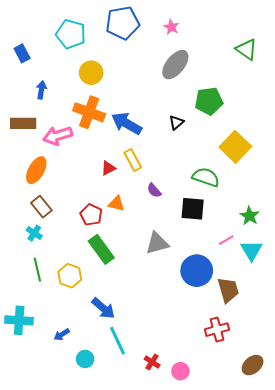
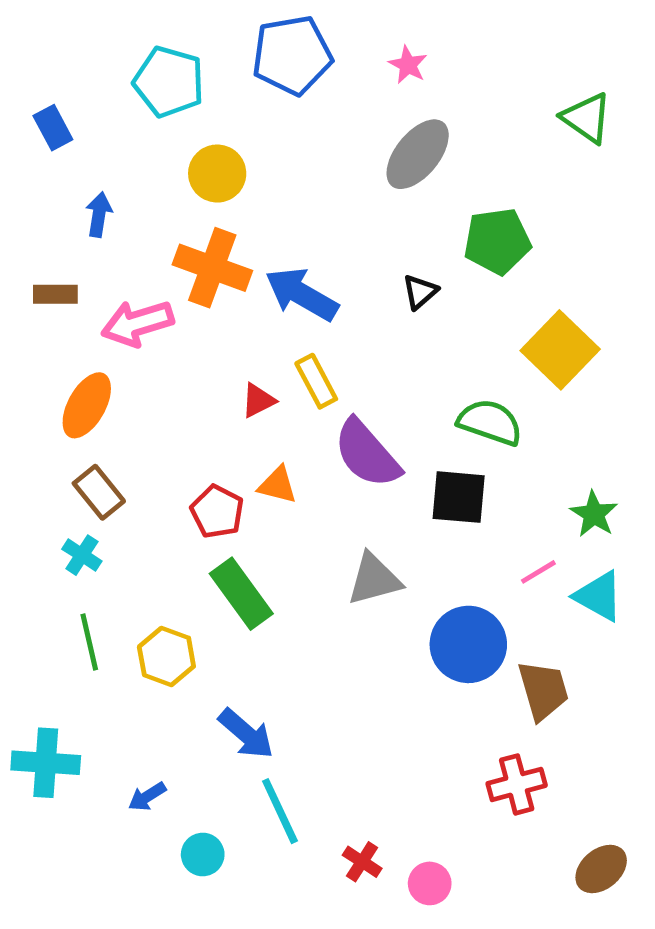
brown rectangle: (23, 123) -> (55, 294), size x0.7
purple semicircle: (154, 190) -> (367, 454), size x2.0
cyan triangle: (252, 250) -> (599, 596), turned -30

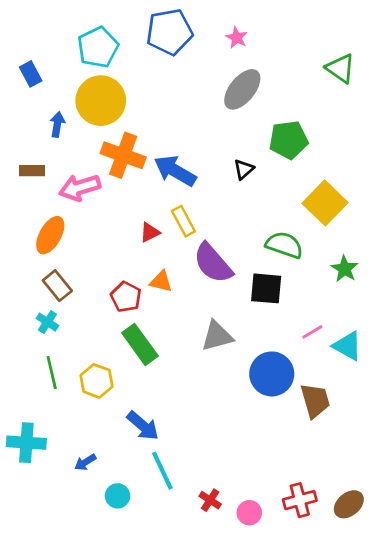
cyan pentagon: (169, 82) -> (98, 47), turned 30
yellow circle: (217, 174) -> (101, 101), moved, size x1.5
green star: (594, 514) -> (345, 269), moved
red cross: (517, 784) -> (300, 500), moved

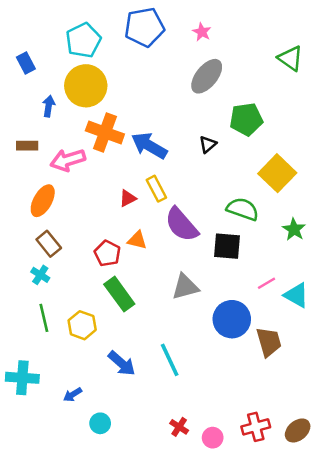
cyan line: (162, 471) -> (170, 360), moved

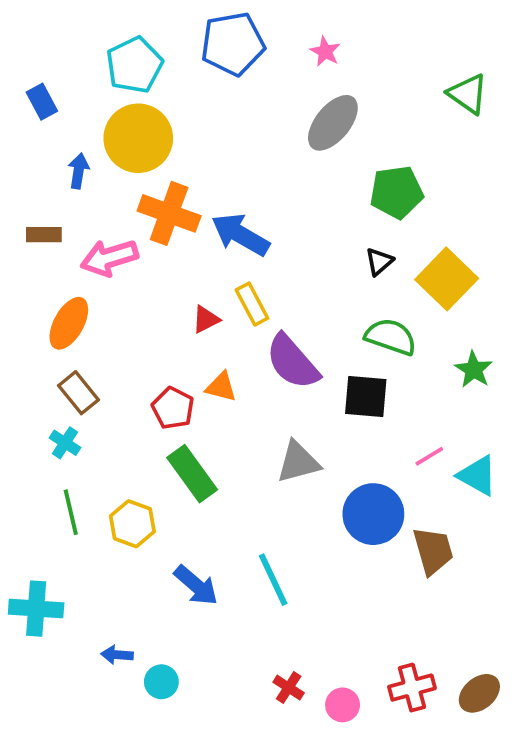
black triangle: (208, 144) -> (379, 262), moved
blue arrow: (73, 395) -> (117, 655), moved, turned 36

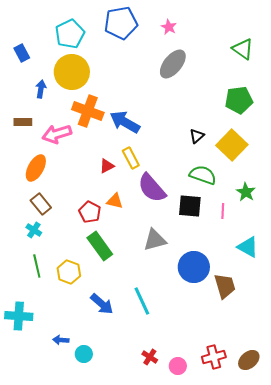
green pentagon: (397, 192) -> (239, 100), moved
pink line: (429, 456) -> (223, 211), moved, turned -56

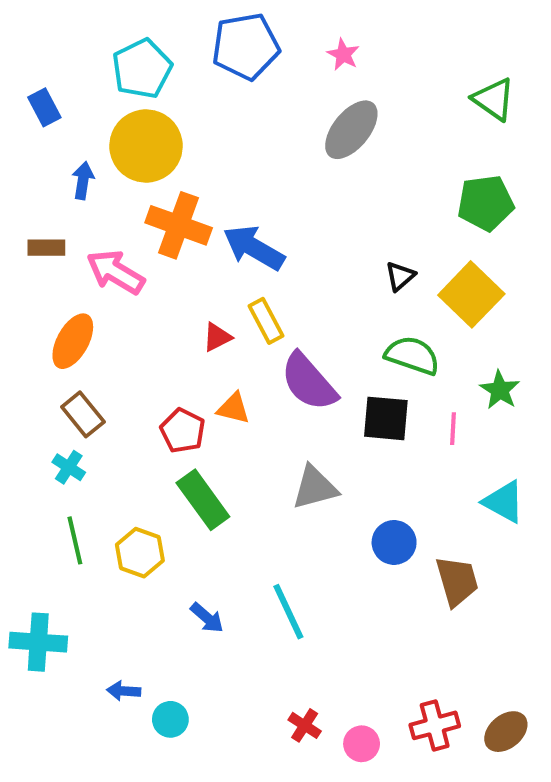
pink arrow: (57, 134) -> (116, 272), turned 48
blue circle: (194, 267) -> (394, 542), size x0.7
blue arrow: (102, 304) -> (207, 618), size x0.7

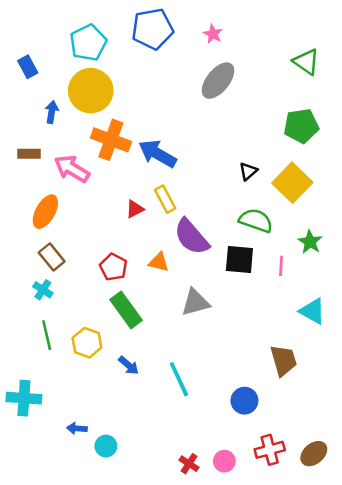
orange triangle: (233, 408) -> (159, 262), moved
blue circle: (394, 542) -> (244, 401), moved
blue arrow: (207, 618) -> (129, 365), moved
red cross: (305, 725) -> (189, 464), moved

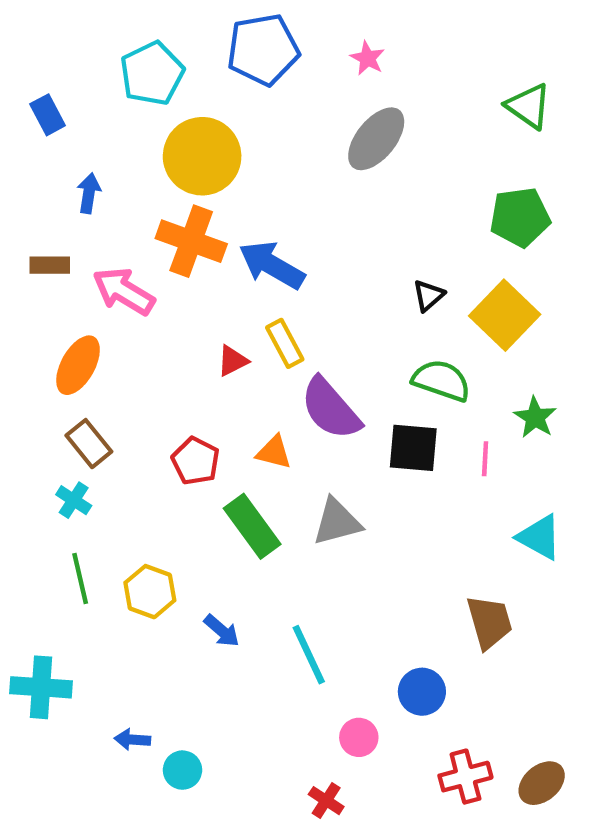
yellow circle: (91, 91) -> (202, 156), moved
green rectangle: (126, 310) -> (252, 526), moved
pink circle: (224, 461) -> (359, 737), moved

